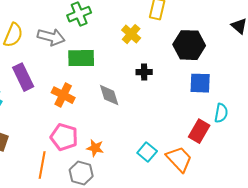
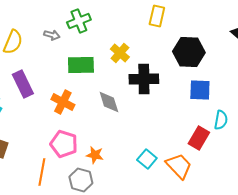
yellow cross: (131, 34) -> (120, 53), moved
gray arrow: (51, 37) -> (52, 35), moved, size x0.6
black cross: (144, 72) -> (144, 79), size x1.8

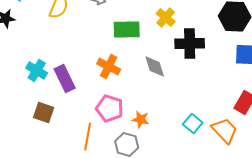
purple rectangle: (23, 84) -> (65, 78), moved

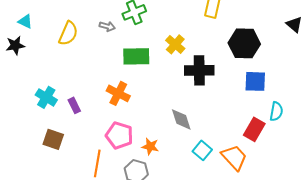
gray diamond: (155, 66) -> (181, 119), moved
purple rectangle: (65, 78) -> (74, 105), size x0.6

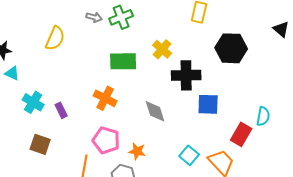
cyan triangle: (25, 21) -> (12, 73), moved
gray arrow: (107, 26) -> (94, 17), moved
blue square: (255, 81) -> (208, 104), moved
gray diamond: (181, 119) -> (155, 111), moved

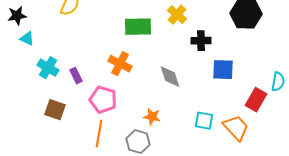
black cross: (186, 75) -> (201, 41), size x0.7
pink pentagon: (106, 140) -> (103, 100), moved
cyan square: (189, 155) -> (204, 121), turned -30

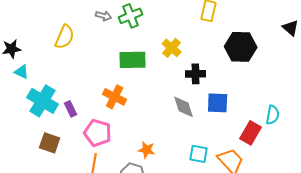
cyan cross: (48, 68) -> (43, 101), size x1.4
gray diamond: (170, 77) -> (184, 107), moved

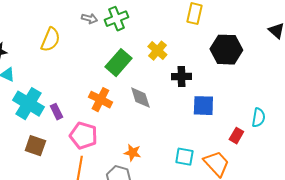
green rectangle: (133, 60) -> (118, 63), turned -48
gray diamond: (184, 107) -> (140, 98), moved
red rectangle: (251, 133) -> (236, 136), size x0.7

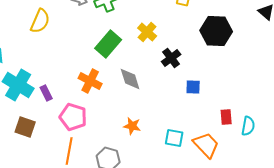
black cross: (181, 77) -> (171, 58), turned -36
blue square: (203, 106) -> (193, 87), size x0.7
cyan semicircle: (258, 118) -> (248, 126), moved
red rectangle: (236, 136) -> (226, 117), turned -35
orange star: (132, 153) -> (132, 126), moved

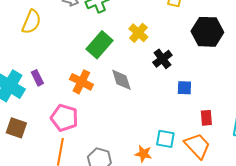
purple rectangle: (46, 93) -> (37, 78), moved
red rectangle: (226, 117) -> (206, 118), moved
orange star: (132, 126) -> (143, 154), moved

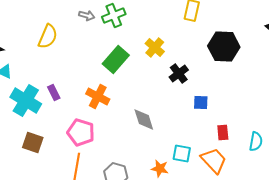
gray diamond: (121, 80) -> (144, 119), moved

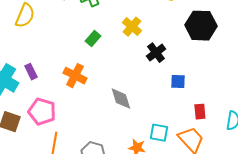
green rectangle: (116, 59) -> (93, 39), size x0.6
pink pentagon: (81, 132) -> (42, 112), moved

